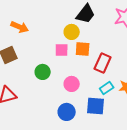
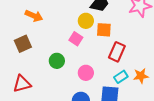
orange square: (83, 49) -> (104, 30), moved
pink square: (62, 50) -> (76, 39), turned 32

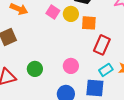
pink square: (76, 39) -> (53, 12), moved
green circle: (57, 61) -> (35, 69), moved

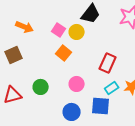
orange square: (89, 23) -> (64, 53), moved, turned 35

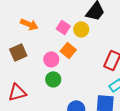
pink circle: (77, 84) -> (51, 59), moved
green circle: (41, 87) -> (53, 79), moved

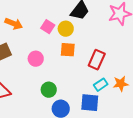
orange square: (68, 50) -> (68, 50), moved, turned -35
green circle: (53, 79) -> (49, 90), moved

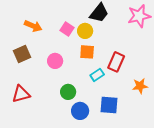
cyan rectangle: (101, 85) -> (97, 75), moved

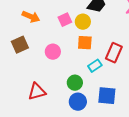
pink square: (67, 29) -> (65, 20), turned 32
green circle: (68, 92) -> (75, 83), moved
red triangle: (21, 94) -> (37, 92), moved

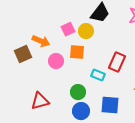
orange arrow: (31, 17) -> (41, 41), moved
orange square: (85, 43) -> (77, 52), moved
cyan rectangle: (95, 66) -> (98, 75), turned 56

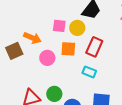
pink square: (68, 29) -> (59, 26), turned 32
red rectangle: (117, 62) -> (94, 47), moved
green circle: (78, 92) -> (54, 94), moved

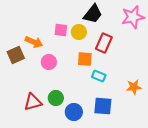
red rectangle: (94, 47) -> (104, 43), moved
orange square: (68, 49) -> (85, 59), moved
cyan rectangle: (89, 72) -> (99, 76), moved

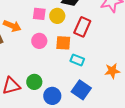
pink circle: (49, 62) -> (39, 41), moved
blue square: (103, 106) -> (81, 90), turned 30

